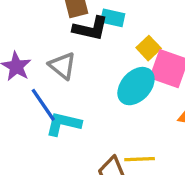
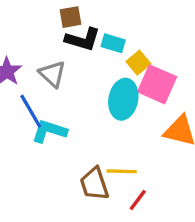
cyan rectangle: (113, 18) -> (113, 43), moved
cyan ellipse: (136, 86) -> (123, 99), turned -36

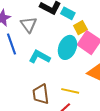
cyan L-shape: (49, 131) -> (39, 57), moved
yellow line: (122, 171) -> (70, 91), moved

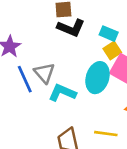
cyan rectangle: (68, 13) -> (109, 34), moved
gray triangle: (29, 25) -> (44, 73), moved

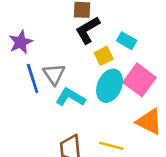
black L-shape: (71, 28) -> (88, 30), turned 120
yellow square: (112, 51) -> (104, 56), moved

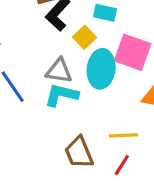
gray triangle: (54, 74) -> (59, 71), moved, turned -30

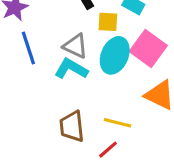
yellow square: (85, 37) -> (108, 22), turned 30

